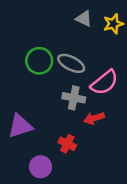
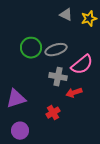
gray ellipse: (71, 63) -> (56, 50), turned -45
red cross: (67, 144) -> (53, 113), turned 32
purple circle: (41, 167) -> (20, 131), moved

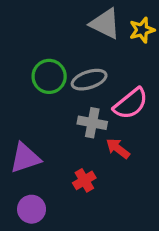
gray triangle: (66, 15) -> (105, 24), size x1.5
red arrow: (74, 93) -> (118, 148), turned 56

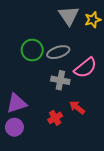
gray triangle: (105, 24) -> (69, 16), turned 30
red arrow: (118, 148) -> (77, 107), moved
purple circle: (32, 209) -> (14, 127), moved

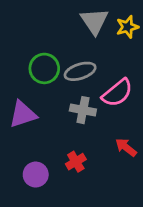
purple triangle: (17, 103) -> (23, 114), moved
red arrow: (77, 107) -> (126, 147), moved
purple circle: (14, 127) -> (36, 175), moved

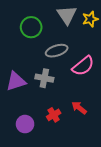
green circle: (44, 68) -> (31, 27), moved
gray cross: (83, 110) -> (44, 78), moved
red arrow: (126, 147) -> (79, 108), moved

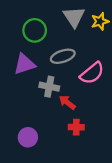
purple triangle: (16, 81) -> (24, 64), moved
red arrow: (79, 108) -> (67, 102), moved
red cross: (54, 115) -> (76, 127), moved, turned 32

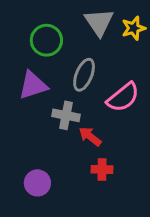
gray ellipse: (63, 56) -> (84, 75), turned -50

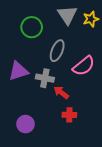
purple triangle: (33, 85) -> (18, 71), moved

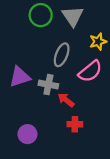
yellow star: (91, 19) -> (98, 42), moved
green circle: (32, 27) -> (41, 15), moved

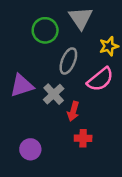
green circle: (41, 15) -> (45, 30), moved
gray cross: (48, 85) -> (54, 94), turned 36
red arrow: (66, 100) -> (73, 111), turned -112

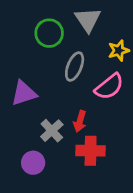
gray cross: (54, 94) -> (52, 131), moved
red cross: (83, 138) -> (91, 151), size x1.5

